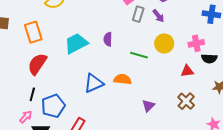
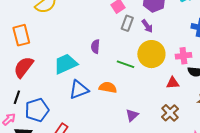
cyan trapezoid: (76, 43) -> (66, 64), moved
yellow circle: (164, 43) -> (151, 54), size x1.4

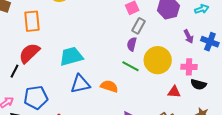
purple arrow: (147, 26) -> (189, 36), moved
purple semicircle: (95, 47) -> (132, 44), moved
black line: (17, 97) -> (14, 71), moved

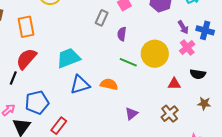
gray rectangle: (139, 26) -> (102, 18), moved
purple semicircle: (132, 44) -> (122, 34), moved
pink cross: (189, 67) -> (187, 47), moved, turned -35

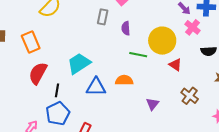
black line: (13, 78) -> (57, 90), moved
red triangle: (174, 84) -> (175, 65), moved, turned 48
blue triangle: (80, 85) -> (96, 87), turned 30

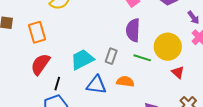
gray rectangle: (103, 17) -> (111, 56), moved
purple semicircle: (126, 28) -> (133, 30), size x1.6

